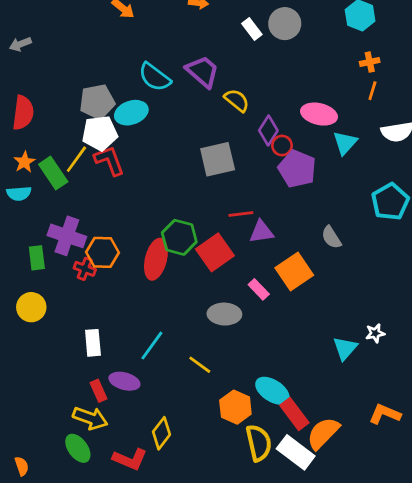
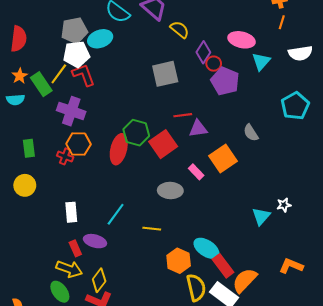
purple cross: (67, 236) -> (71, 111), moved
yellow line: (200, 365) -> (152, 229), turned -30
yellow diamond: (161, 433) -> (99, 280), moved

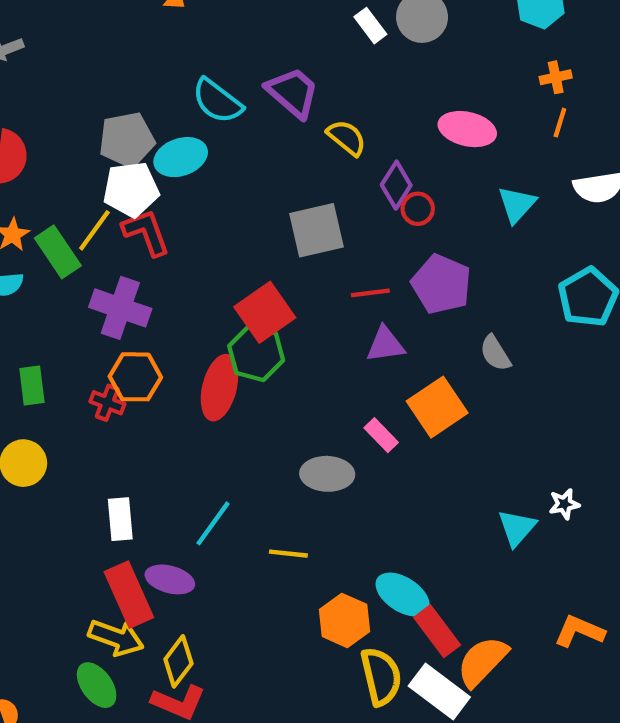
pink ellipse: (242, 40) -> (467, 129), moved
purple pentagon: (225, 81) -> (441, 284), moved
red line: (183, 115) -> (370, 293), moved
red square: (163, 144) -> (265, 312), moved
red rectangle: (75, 248) -> (129, 595), size x1.8

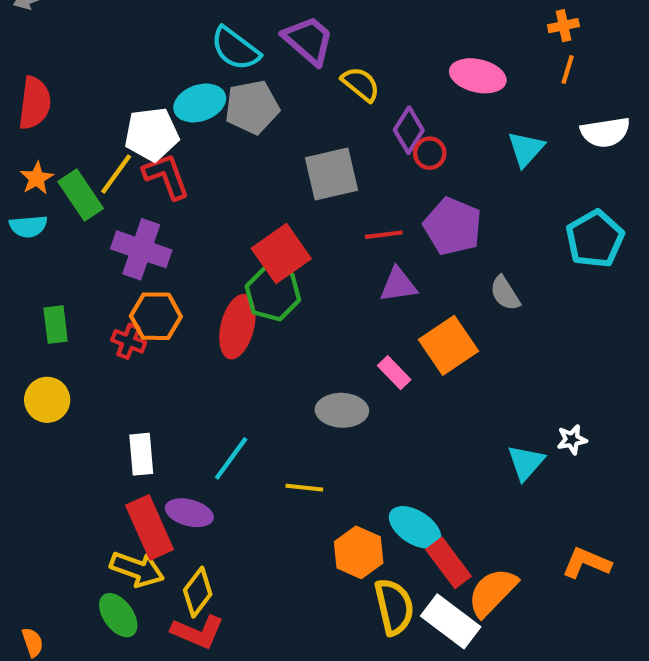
gray pentagon: (127, 140) -> (252, 107), moved

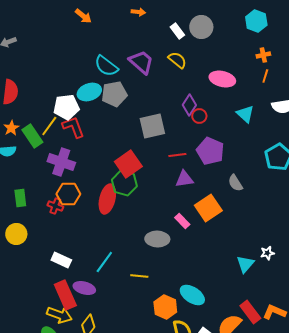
yellow semicircle: (361, 84) -> (177, 60), moved
cyan triangle: (526, 149) -> (245, 114), turned -30
white rectangle: (141, 454) -> (61, 260), turned -60
red rectangle: (449, 563) -> (250, 312), moved

